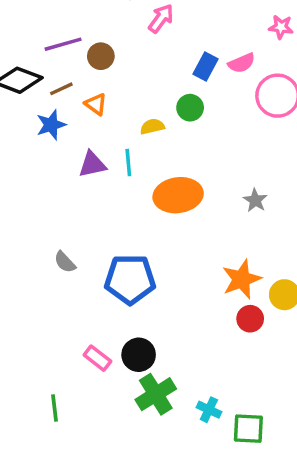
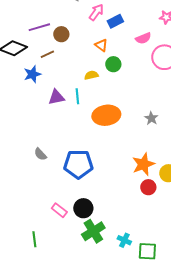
blue rectangle: (206, 66) -> (115, 21), moved, turned 35
brown line: (61, 89) -> (47, 54), moved
orange triangle: (96, 104) -> (101, 45), moved

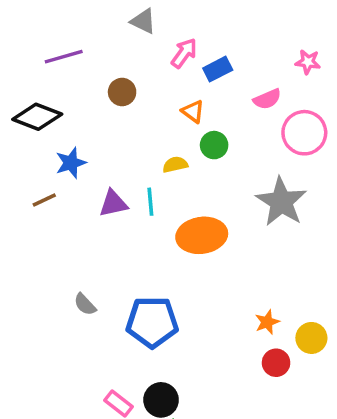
purple line: (39, 27) -> (64, 57), moved
brown line: (47, 54) -> (44, 200), moved
gray star: (151, 118) -> (281, 202), moved, size x2.0
orange star: (143, 164) -> (267, 322), size x0.6

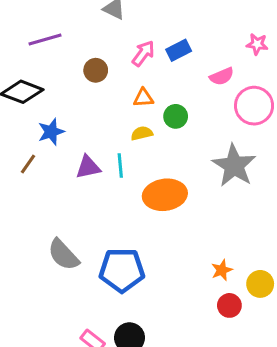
pink arrow: (184, 53) -> (143, 53), moved
orange triangle: (193, 111) -> (143, 98), moved, turned -40
brown line: (44, 200) -> (28, 164), turned -30
gray semicircle: (85, 304) -> (63, 255), size x1.6

